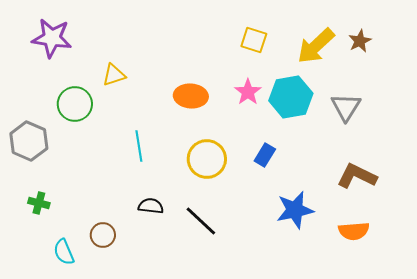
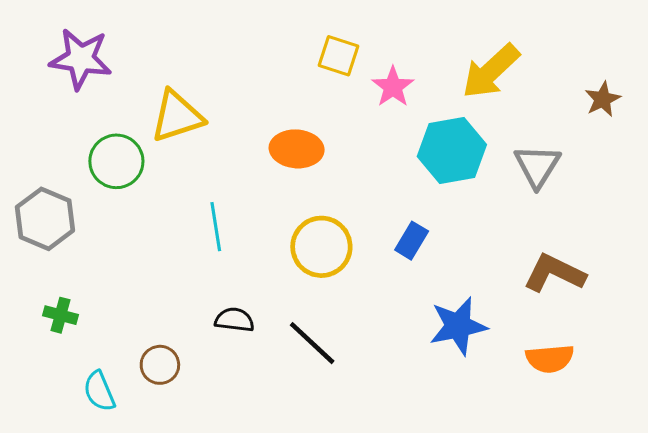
yellow square: (254, 40) -> (339, 56), moved
brown star: (360, 41) -> (603, 99), moved
yellow triangle: (114, 75) -> (177, 116), size x1.5
pink star: (248, 92) -> (393, 87), moved

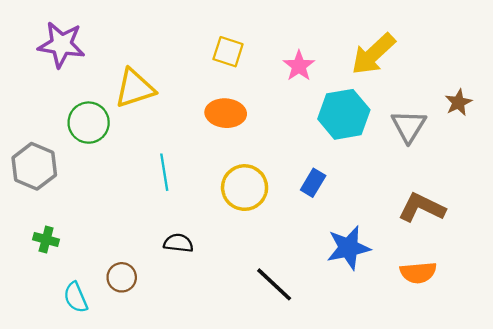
yellow square: (339, 56) -> (228, 52), moved
brown star: (603, 99) -> (458, 102), moved
black line: (312, 343) -> (274, 284), moved

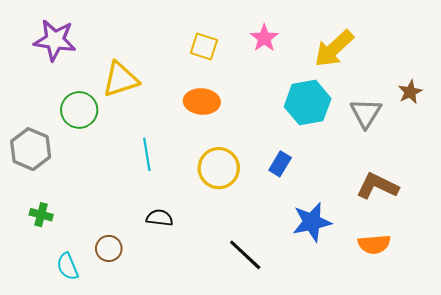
pink star: (299, 66) -> (264, 38), moved

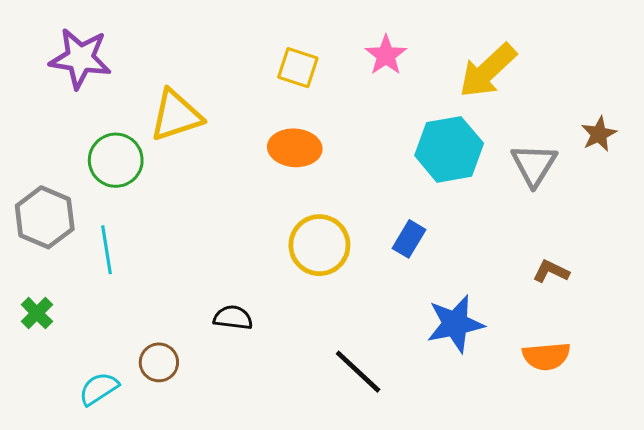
cyan line: (147, 154) -> (106, 250), moved
brown L-shape: (377, 186) -> (551, 271), size x0.6
green cross: (41, 215) -> (37, 313), moved, turned 30
cyan semicircle: (68, 266) -> (99, 389), turned 80

